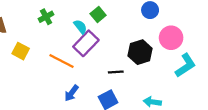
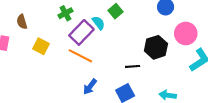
purple rectangle: (86, 43) -> (81, 32), moved

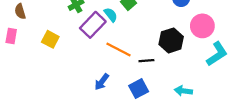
brown semicircle: (22, 22) -> (20, 11), moved
orange line: (80, 56) -> (119, 49), moved

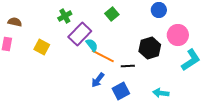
brown semicircle: (20, 11) -> (15, 22), turned 120
cyan semicircle: (111, 15) -> (92, 45), moved
blue arrow: (102, 82) -> (98, 80), moved

